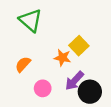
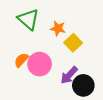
orange star: (62, 58) -> (58, 28), moved
pink circle: (43, 88) -> (40, 64), moved, size x1.5

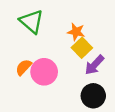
orange star: (58, 28) -> (76, 32), moved
purple arrow: (69, 75) -> (94, 65), moved

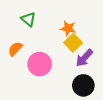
green triangle: (32, 22) -> (28, 19), size x0.7
orange semicircle: (24, 67) -> (15, 49), moved

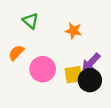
yellow square: (73, 43) -> (73, 75), moved, turned 36
black circle: (83, 85) -> (90, 80), moved

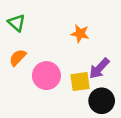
green triangle: (31, 21) -> (16, 23), moved
black circle: (90, 80) -> (102, 101), moved

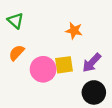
yellow square: (80, 82) -> (64, 65), moved

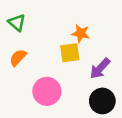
yellow square: (64, 65) -> (70, 53), moved
pink circle: (43, 69) -> (47, 91), moved

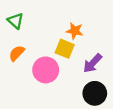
yellow square: (70, 53) -> (65, 49), turned 30
pink circle: (47, 91) -> (46, 70), moved

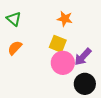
orange star: (75, 31) -> (65, 19), moved
pink circle: (46, 70) -> (63, 63), moved

